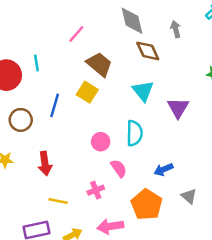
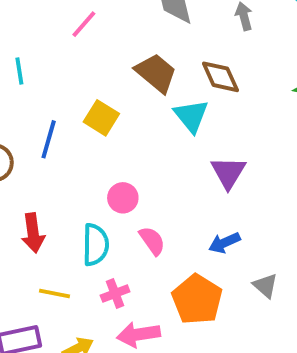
brown diamond: (148, 51) -> (220, 77), moved
brown trapezoid: (99, 64) -> (156, 73), moved
purple triangle: (178, 108) -> (228, 172), moved
cyan semicircle: (134, 133) -> (96, 245), moved
pink cross: (96, 190) -> (115, 293), moved

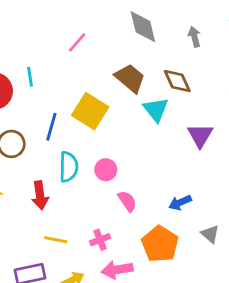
yellow square: (101, 118) -> (90, 111), size x1.4
purple triangle: (228, 172) -> (200, 135), moved
cyan semicircle: (96, 245) -> (69, 167), moved

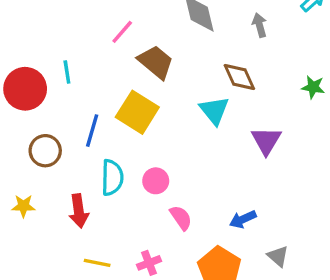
brown trapezoid: (130, 78) -> (156, 62), moved

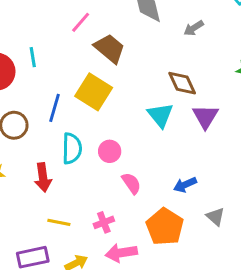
gray arrow: (260, 25) -> (194, 28), moved, turned -108
brown diamond: (239, 77) -> (182, 83), moved
cyan triangle: (214, 111) -> (160, 115), moved

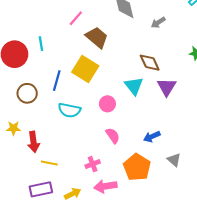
cyan semicircle: (72, 148) -> (69, 110), turned 100
pink circle: (110, 151) -> (107, 104), moved
red arrow: (43, 177) -> (33, 142), moved
yellow line: (59, 222) -> (49, 163), moved

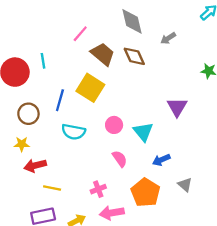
brown diamond: (150, 63) -> (134, 56), moved
cyan triangle: (134, 86) -> (143, 132), moved
yellow star: (13, 128) -> (22, 144), moved
red arrow: (33, 142) -> (35, 166), turned 84

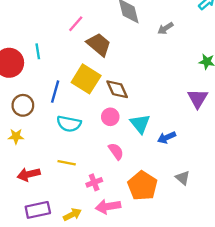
brown diamond: (134, 56) -> (117, 89), moved
purple triangle: (177, 107) -> (198, 98), moved
blue arrow: (161, 160) -> (167, 138), moved
red arrow: (35, 166) -> (29, 174), moved
yellow line: (52, 188) -> (67, 163), moved

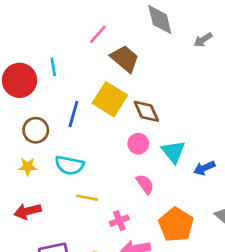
cyan semicircle: (69, 124) -> (69, 165), moved
red arrow: (29, 174) -> (28, 211), moved

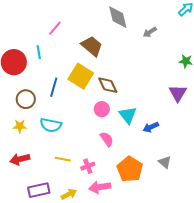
pink line: (98, 34) -> (55, 28), moved
yellow line: (87, 198) -> (63, 159), moved

